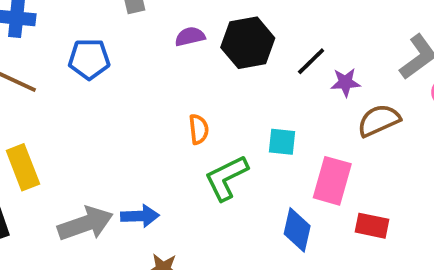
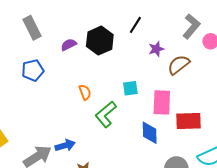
blue pentagon: (89, 59) -> (33, 70), moved
black line: (311, 61) -> (135, 25), moved
red rectangle: (372, 226) -> (188, 121), size x1.4

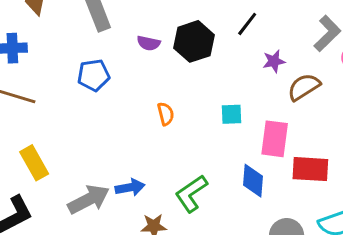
purple semicircle: (69, 45) -> (149, 43), turned -147
green L-shape: (106, 114) -> (191, 194), moved

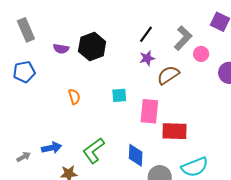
black line: (247, 24) -> (146, 34), moved
blue diamond: (253, 181) -> (136, 155), moved
gray arrow: (89, 199) -> (24, 157), size x0.5

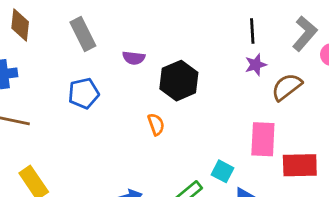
black line: (146, 34) -> (252, 31), turned -36
black hexagon: (92, 47) -> (179, 81), moved
cyan square: (119, 95) -> (222, 171), moved, turned 35

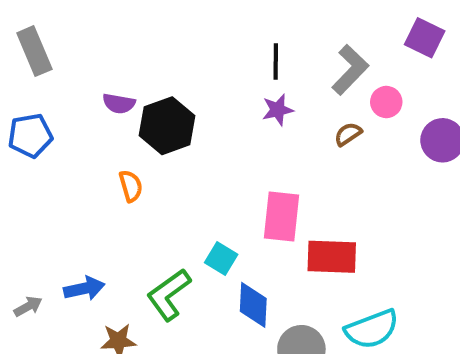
purple semicircle: (134, 58) -> (119, 104), moved
brown semicircle: (287, 87) -> (348, 134), moved, size x0.6

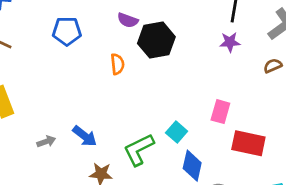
orange semicircle: (131, 186) -> (117, 64), moved
pink rectangle: (282, 216) -> (220, 112), size x0.7
blue arrow: (84, 288) -> (85, 136), turned 40

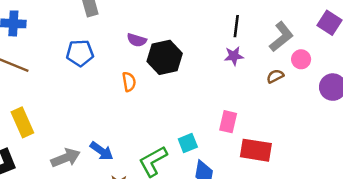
cyan square: (177, 132) -> (188, 143), turned 30
gray arrow: (46, 141) -> (66, 158), size x1.6

